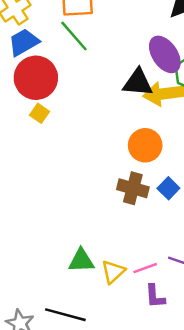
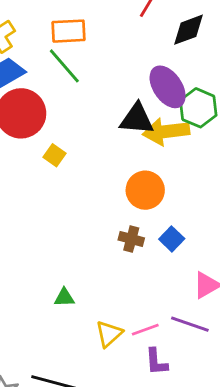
yellow square: (40, 113) -> (55, 155), moved
brown cross: (133, 188) -> (131, 239), size x0.7
green triangle: (81, 261) -> (64, 298), moved, size x0.7

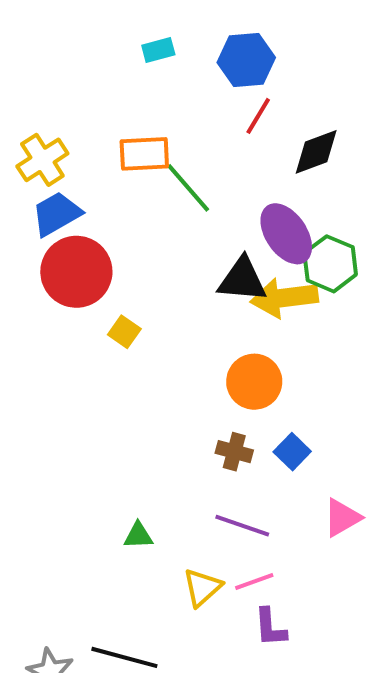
green line: (64, 66) -> (188, 188), moved
purple line: (190, 324) -> (242, 526), moved

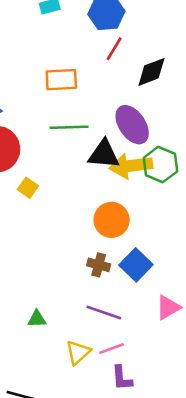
orange rectangle: (144, 154) -> (61, 80), moved
green line: (188, 188) -> (69, 127), moved, turned -51
green hexagon: (330, 264) -> (160, 165), moved
blue square: (292, 452) -> (136, 265), size x1.4

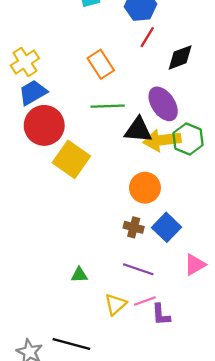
orange rectangle: (61, 80) -> (101, 64), turned 60
yellow square: (28, 188) -> (71, 159), size x2.0
purple L-shape: (122, 378) -> (161, 315), moved

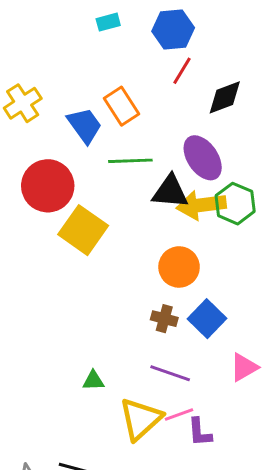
blue trapezoid: (33, 93) -> (85, 125), moved, turned 84
yellow triangle: (116, 304) -> (141, 419), size x1.5

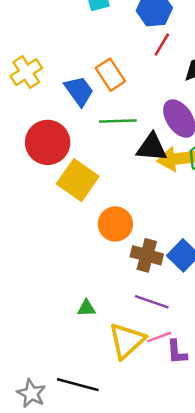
orange circle: (179, 267) -> (115, 224), moved
brown cross: (164, 319) -> (147, 255), size x1.4

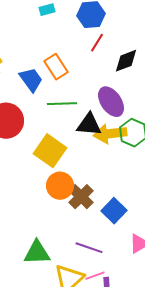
yellow square: (78, 180) -> (50, 151), moved
brown cross: (147, 255) -> (81, 197), moved, turned 30
green triangle: (87, 308) -> (37, 253), size x1.8

